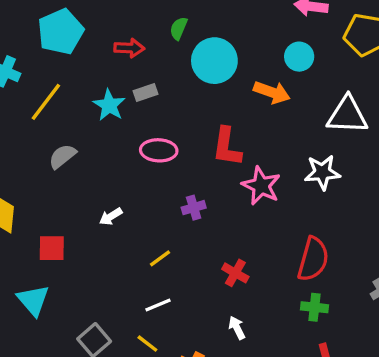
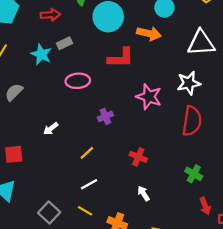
red L-shape: (227, 147) -> (121, 58), moved, turned -92
red semicircle: (313, 259) -> (192, 121), moved
green cross: (314, 307) -> (194, 174), turned 30

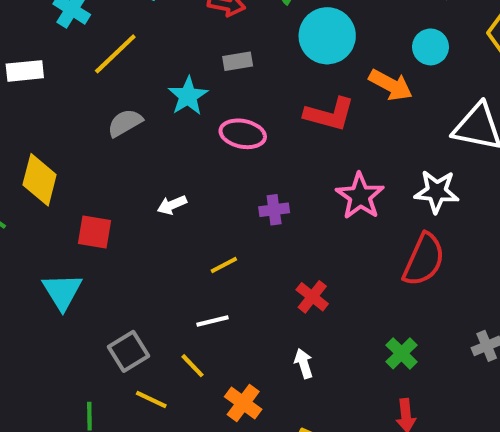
cyan star: (41, 54) -> (188, 96), moved

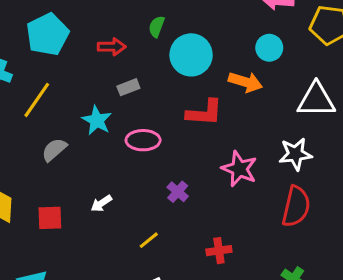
purple cross: (274, 210) -> (178, 192), turned -30
red square: (95, 232) -> (50, 218), moved
red cross: (312, 297) -> (219, 251), turned -35

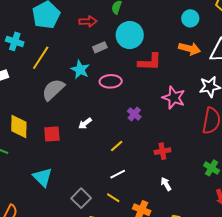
cyan circle: (191, 55) -> (130, 35), moved
orange arrow: (245, 82) -> (190, 49), moved
gray semicircle: (54, 150) -> (53, 90), size x1.4

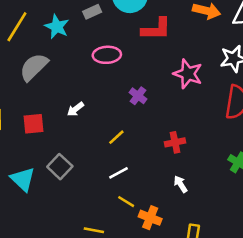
cyan star: (80, 70) -> (57, 27), moved
gray square: (81, 198) -> (60, 167), moved
yellow line: (113, 198) -> (126, 202), moved

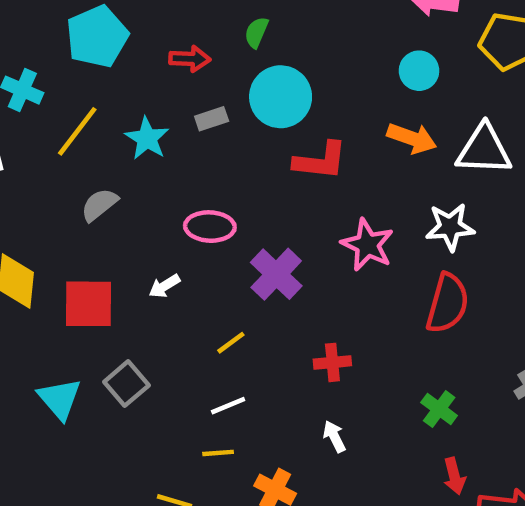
pink ellipse: (107, 55) -> (210, 227), moved
gray semicircle: (34, 67) -> (99, 205), size x0.7
purple cross: (138, 96) -> (276, 274), size x1.6
red square: (34, 124) -> (88, 304), size x1.4
yellow line: (126, 202) -> (218, 453), moved, turned -42

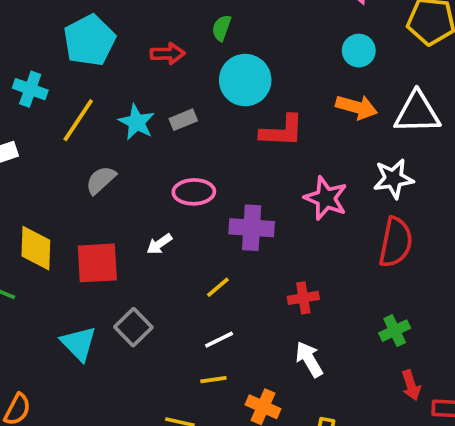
gray rectangle: (212, 119) -> (183, 120), moved
purple cross: (276, 274) -> (252, 228), turned -36
green cross: (439, 409) -> (395, 331), turned 32
white arrow: (334, 436) -> (309, 359), size x1.4

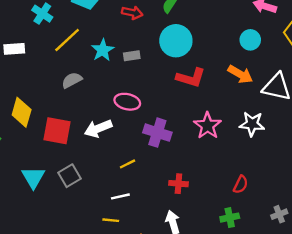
red semicircle: (396, 242) -> (241, 184), moved, size x0.6
white arrow: (159, 244) -> (98, 128), size x1.6

